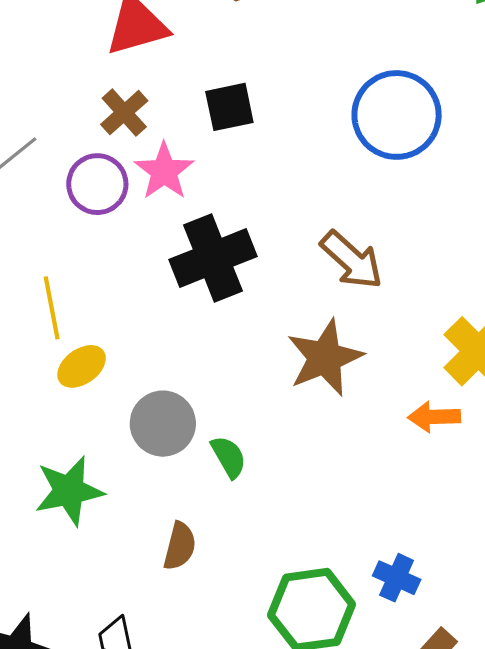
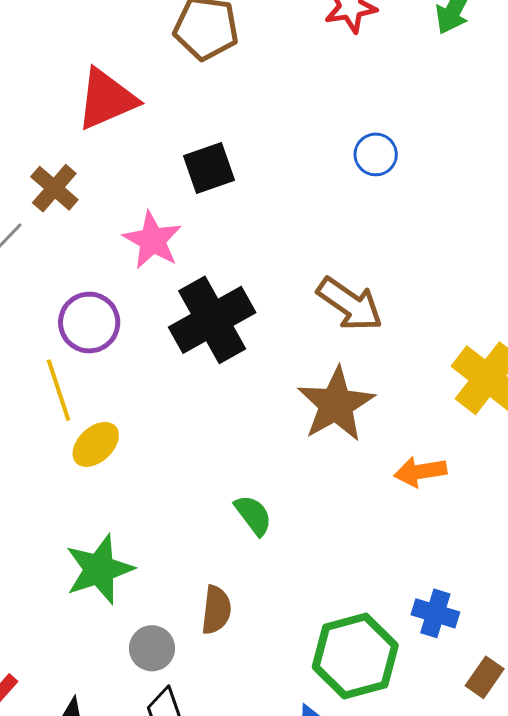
brown cross: (124, 113) -> (54, 188), moved
blue circle: (397, 115) -> (376, 154), size x0.5
purple circle: (97, 184) -> (89, 323), moved
orange arrow: (434, 417) -> (420, 472), moved
gray circle: (163, 424) -> (152, 648), moved, size x0.7

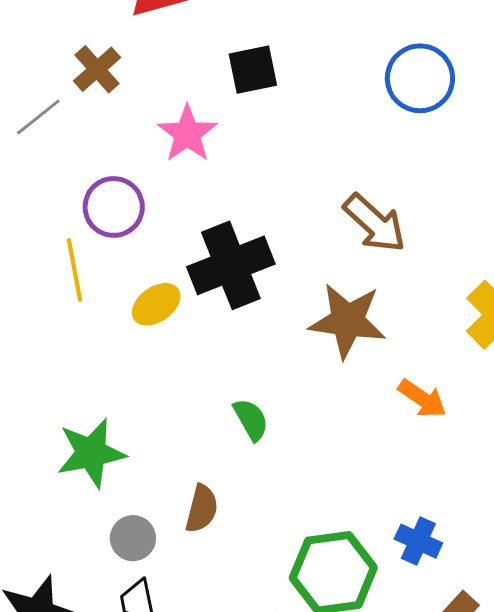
blue circle: (376, 154) -> (420, 78), size x1.6
black cross: (212, 320) -> (231, 265), moved
brown star: (336, 404) -> (348, 321), turned 30
yellow ellipse: (96, 444) -> (156, 304), moved
orange arrow: (420, 472) -> (422, 399), turned -144

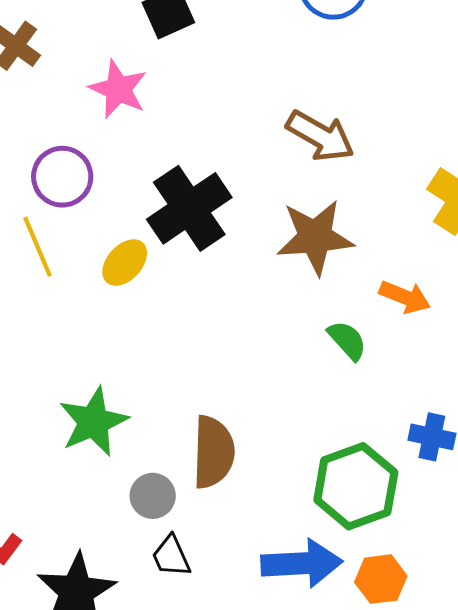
green semicircle: (251, 420) -> (347, 340), moved
brown semicircle: (202, 509) -> (213, 452), size x1.5

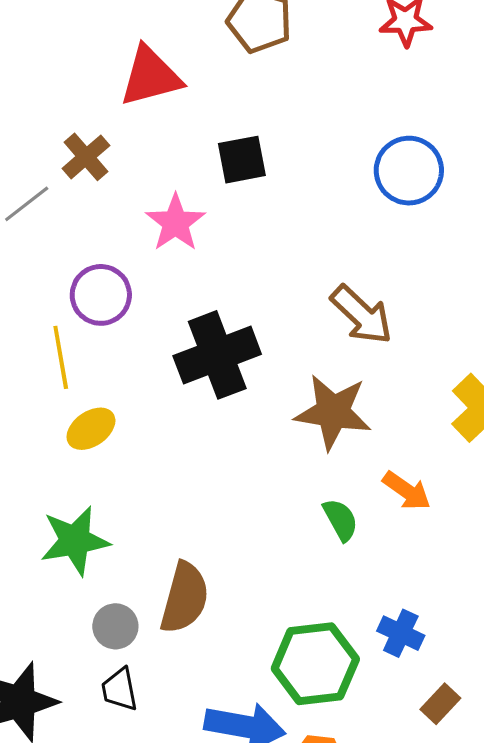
yellow ellipse: (125, 263) -> (91, 429), moved

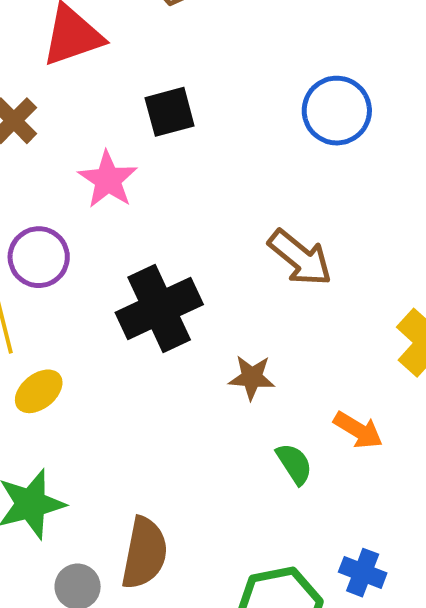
brown star: (333, 412) -> (252, 377), moved, size x0.6

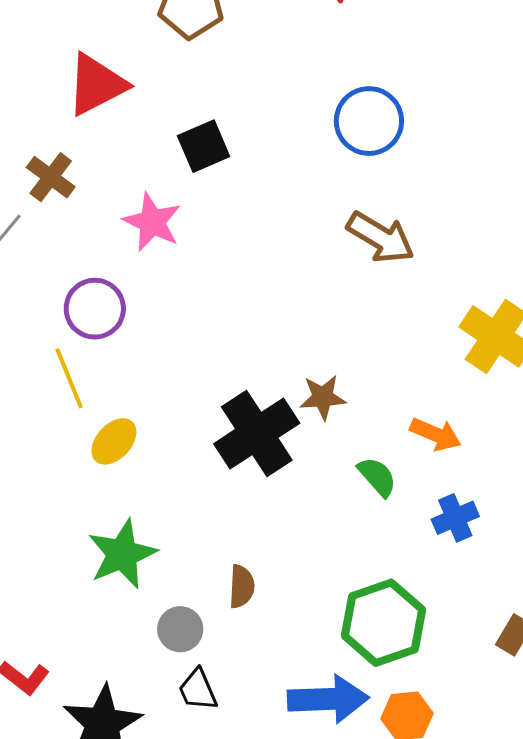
brown arrow: (300, 258) -> (381, 237), moved
black cross: (159, 309) -> (257, 433), moved
brown semicircle: (144, 553) -> (242, 586), size x0.6
blue cross: (363, 573) -> (455, 518), moved, turned -36

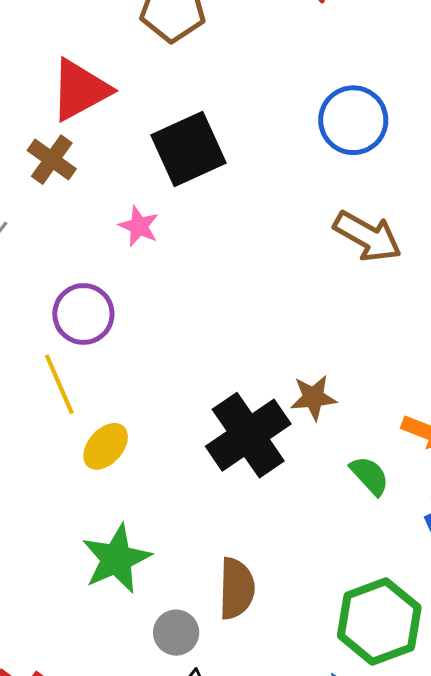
black square: (204, 146) -> (188, 149), size x1.4
brown cross: (51, 177) -> (52, 160), moved
pink star: (152, 222) -> (139, 226), size x0.7
brown semicircle: (242, 586) -> (237, 588), size x1.4

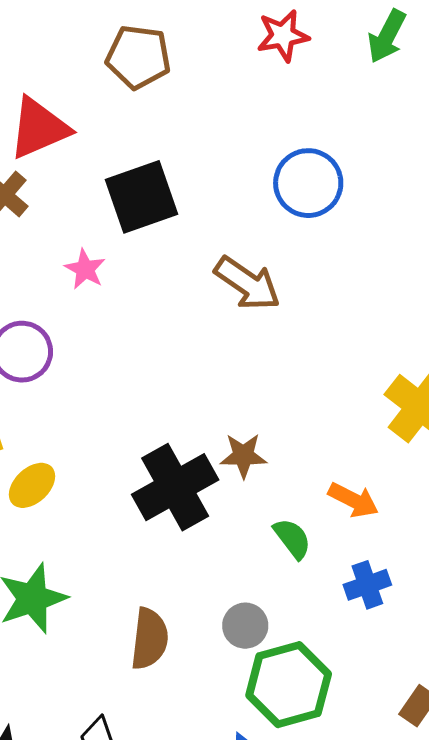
brown arrow: (367, 236) -> (247, 283), moved
gray circle: (176, 633) -> (245, 626), moved

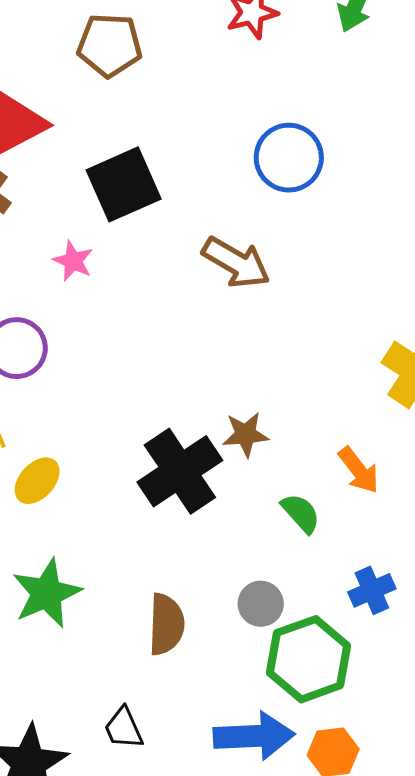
orange arrow: (353, 500) -> (359, 470), turned 30
blue cross: (367, 585) -> (372, 590), moved

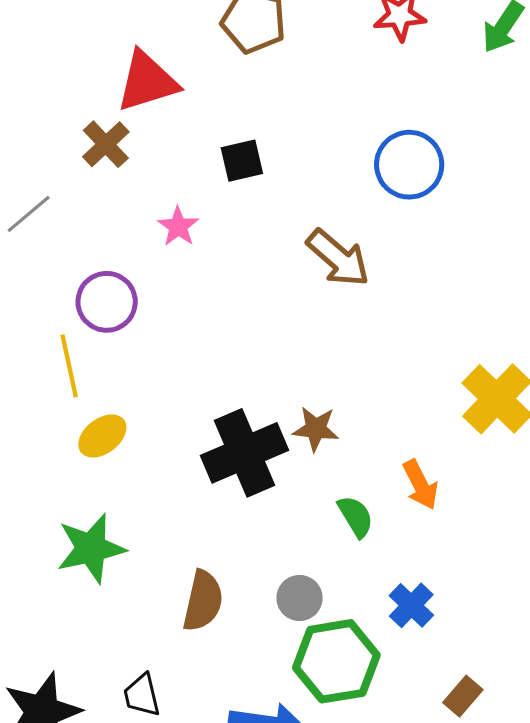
black square: (124, 184) -> (242, 161), size x0.6
blue cross: (372, 590) -> (411, 605), turned -33

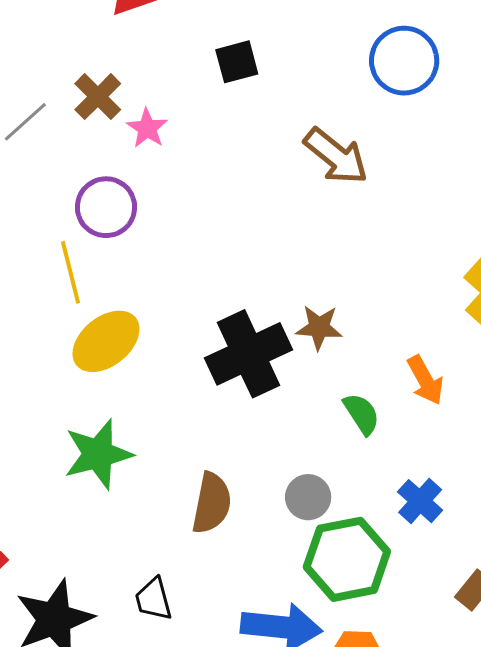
brown cross: (106, 144) -> (98, 97), moved
pink star: (178, 227) -> (147, 128), moved
yellow ellipse: (102, 436) -> (106, 341), size x1.4

